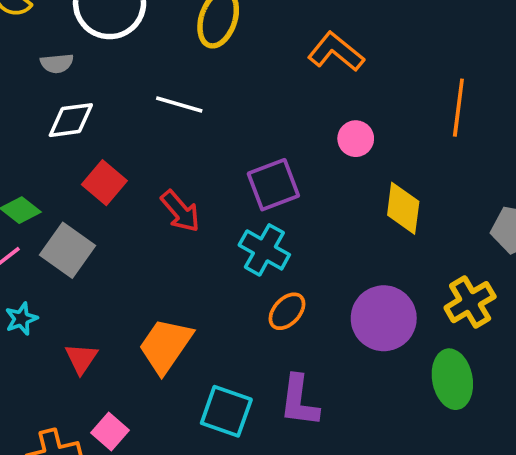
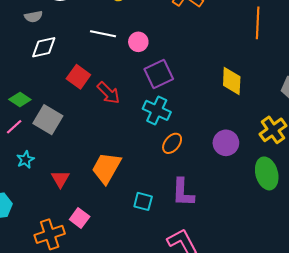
pink circle: (356, 139) -> (138, 42), moved
red square: (104, 183) -> (78, 77), moved
purple circle: (384, 318) -> (226, 143), size x0.7
cyan square: (226, 411) -> (143, 201), size x0.7

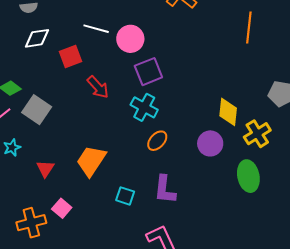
pink circle: (138, 42) -> (130, 39), size x1.4
red square: (78, 77) -> (71, 56), moved, turned 30
yellow diamond: (232, 81) -> (228, 112), moved

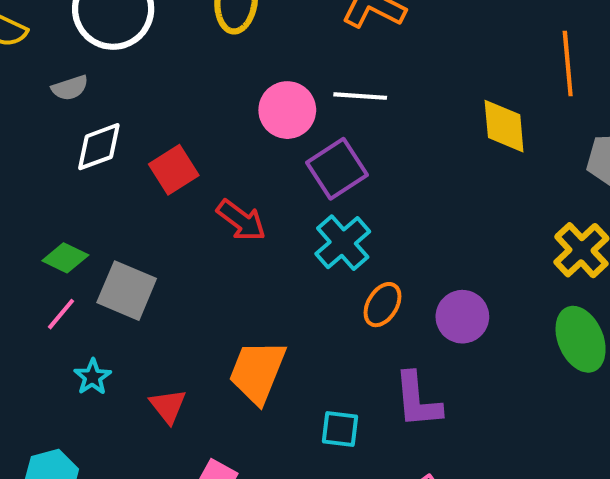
orange line: (249, 28) -> (568, 64), moved
white line: (96, 29) -> (360, 96), moved
cyan cross: (144, 107) -> (343, 243), turned 32
yellow diamond: (228, 112) -> (504, 126), moved
purple circle: (210, 143) -> (462, 317), moved

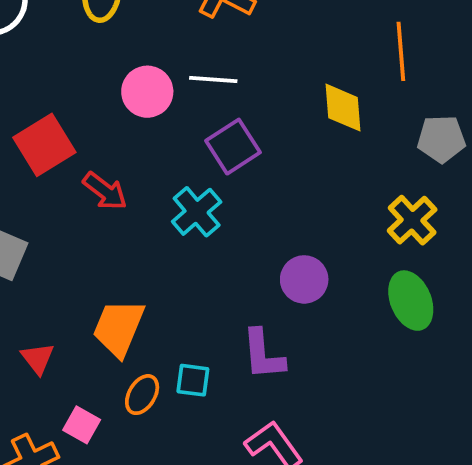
purple square: (337, 169) -> (233, 147), moved
red square: (174, 170) -> (44, 145), size x1.4
orange ellipse: (383, 305) -> (142, 395), moved

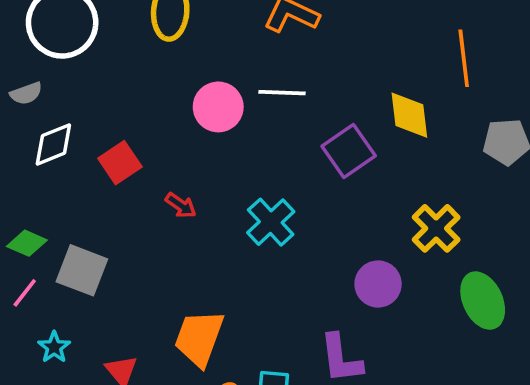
red square: (44, 145) -> (120, 163), size x0.7
purple square: (233, 147) -> (349, 151), moved
red arrow: (105, 191) -> (181, 205), size x0.7
yellow cross: (412, 220) -> (436, 228), moved

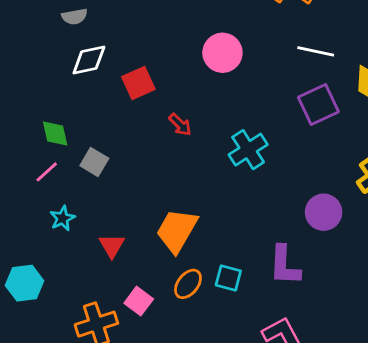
white line: (282, 93) -> (316, 51), moved
green diamond: (27, 243) -> (55, 134), turned 44
gray square: (82, 270) -> (94, 162), size x0.7

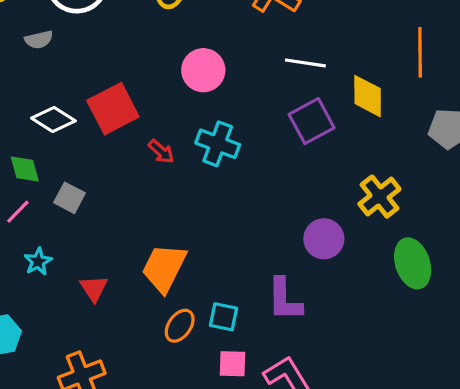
white diamond: (89, 60) -> (53, 120), moved, turned 48
red square: (138, 83) -> (113, 109), size x1.4
cyan cross: (248, 150) -> (218, 144), moved, turned -33
pink square: (139, 301) -> (233, 364), moved, turned -32

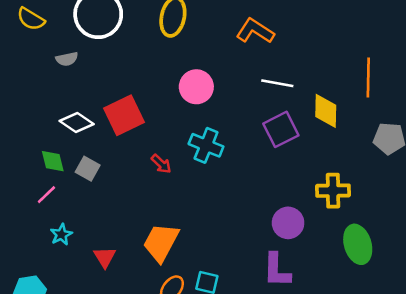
red arrow: (161, 151) -> (161, 164), moved
yellow cross: (379, 197) -> (333, 191), turned 36
gray square: (70, 198) -> (88, 169), moved
purple L-shape: (284, 300) -> (277, 270), moved

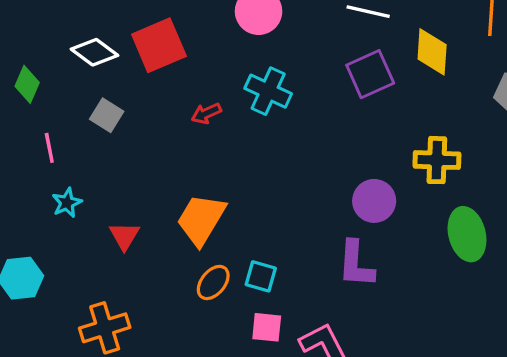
green diamond: (53, 161) -> (27, 84), moved, turned 35
red arrow: (161, 164) -> (206, 113), turned 110
pink line: (46, 195) -> (49, 148), turned -60

